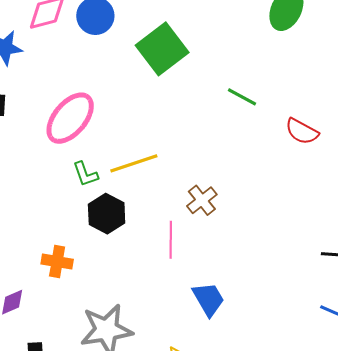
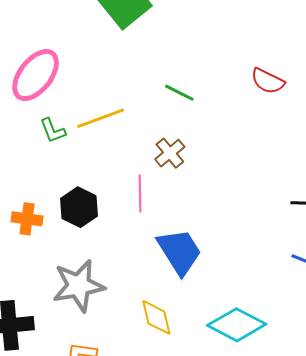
green line: (242, 97) -> (179, 93), moved
black hexagon: (107, 214) -> (79, 207), moved
blue trapezoid: (208, 299) -> (179, 252), size x1.4

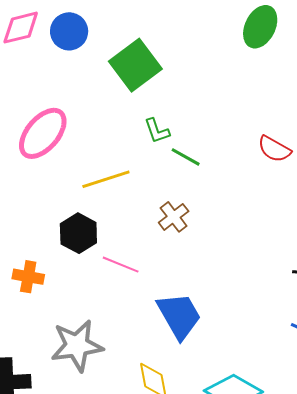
green L-shape: (53, 131) -> (157, 131), moved
pink line: (140, 193) -> (121, 265), moved, turned -69
black hexagon: (79, 207) -> (78, 233), moved

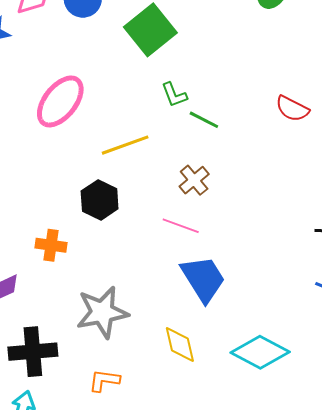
pink line: (121, 265) -> (181, 226), moved

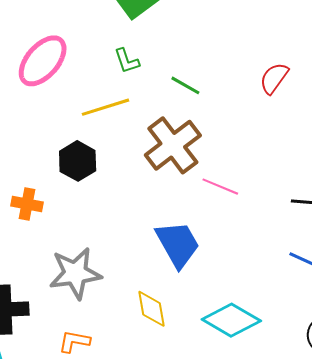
green L-shape: (174, 95) -> (127, 61), moved
red semicircle: (292, 109) -> (274, 78), turned 96
brown cross: (194, 180) -> (173, 145), size x1.8
pink line: (181, 226) -> (220, 187), moved

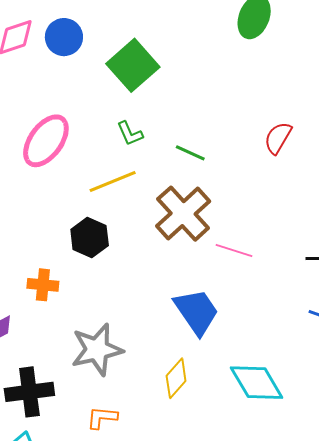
yellow diamond: (151, 309) -> (176, 378), turned 57
cyan diamond: (231, 320) -> (257, 383), turned 34

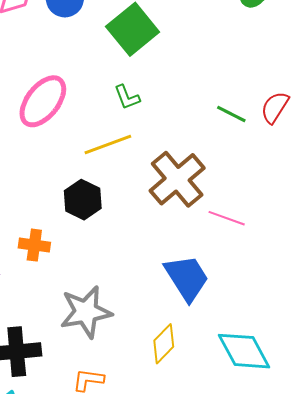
green line: (190, 153) -> (231, 114), moved

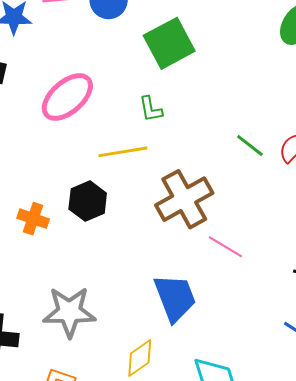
orange cross: (34, 245) -> (33, 219), moved

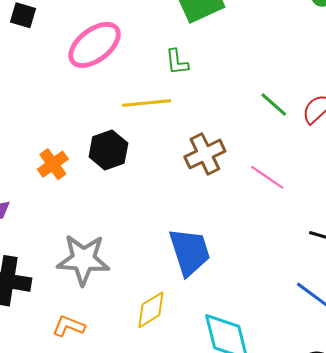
brown cross: (184, 199) -> (205, 154), size x0.7
orange cross: (33, 219) -> (53, 164), turned 32
pink line: (225, 247) -> (267, 177), moved

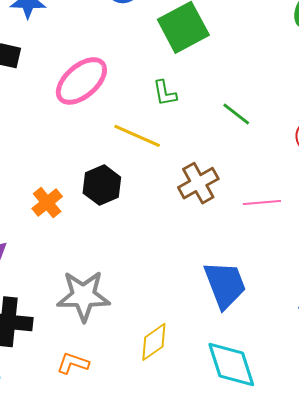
yellow line: (147, 103) -> (137, 136), turned 33
green line: (274, 104) -> (236, 114), moved
pink line: (267, 177) -> (262, 203), turned -36
blue trapezoid: (190, 252) -> (225, 285), moved

